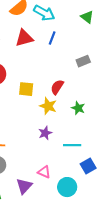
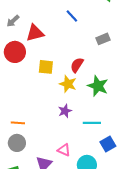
red triangle: (24, 38) -> (35, 33), moved
blue line: (52, 38) -> (72, 16), turned -64
green star: (78, 108) -> (98, 86), size x1.5

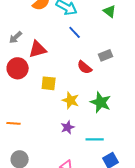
red semicircle: (77, 65) -> (85, 67), moved, turned -84
orange line: (18, 123) -> (14, 123), moved

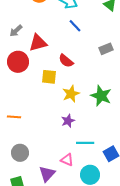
red semicircle: (85, 67) -> (66, 61), moved
yellow star: (71, 100) -> (71, 94), turned 30
cyan line: (95, 139) -> (85, 143), moved

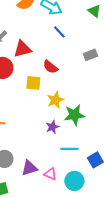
green star: (101, 96) -> (74, 115), moved, turned -30
pink triangle: (67, 160) -> (50, 174), moved
purple triangle: (47, 174) -> (29, 168), moved, turned 30

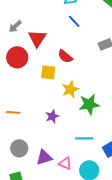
red triangle: (22, 49) -> (37, 38), turned -42
purple star: (52, 127) -> (52, 116), moved

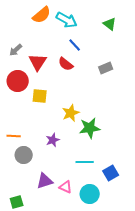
red semicircle: (65, 56) -> (66, 64), moved
yellow square: (48, 72) -> (40, 96), moved
gray circle: (19, 148) -> (24, 155), moved

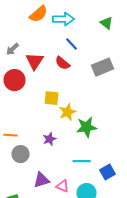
cyan arrow: (67, 20) -> (64, 19), turned -30
gray rectangle: (106, 68) -> (102, 67), size x1.5
yellow square: (40, 96) -> (52, 98), moved

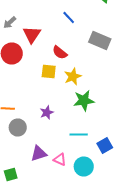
red semicircle: (62, 63) -> (60, 52), moved
gray rectangle: (102, 67) -> (100, 40), turned 45
yellow star: (68, 112) -> (73, 76), moved

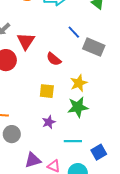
blue line: (69, 18) -> (74, 32), moved
yellow square: (49, 72) -> (47, 91), moved
yellow star: (73, 76) -> (79, 83), moved
purple star: (47, 112) -> (49, 122), moved

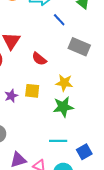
blue line: (74, 32) -> (59, 20), moved
yellow star: (79, 83) -> (64, 83), turned 30
purple star: (49, 122) -> (11, 96), moved

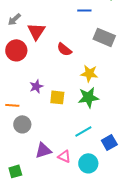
blue line: (59, 20) -> (84, 10), turned -48
yellow square: (32, 91) -> (57, 97), moved
cyan line: (58, 141) -> (83, 131), turned -30

